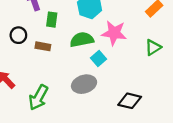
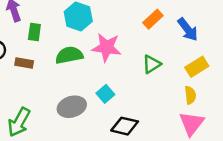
cyan square: (98, 59) -> (105, 94), moved

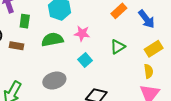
pink star: (107, 47) -> (82, 33), size x0.7
cyan square: (105, 94) -> (85, 60), moved

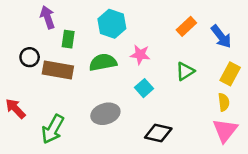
brown rectangle: (17, 46) -> (58, 70), size x1.6
yellow rectangle: (154, 49) -> (230, 74), turned -30

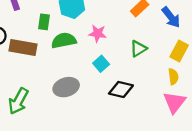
green rectangle: (68, 39) -> (44, 22), moved
black diamond: (158, 133) -> (121, 89), moved

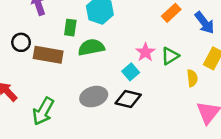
pink star: (98, 33) -> (145, 52), moved, turned 30
yellow semicircle: (173, 77) -> (192, 78), moved
black diamond: (121, 89) -> (128, 99), moved

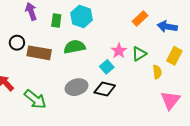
blue arrow: (205, 23) -> (167, 27), turned 138
green rectangle: (70, 28) -> (56, 21), moved
green arrow: (43, 111) -> (35, 99), turned -80

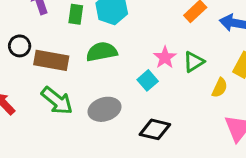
yellow semicircle: (157, 72) -> (220, 88), turned 32
black diamond: (105, 89) -> (155, 129), moved
green arrow: (35, 99) -> (57, 101), moved

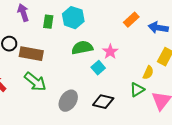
green semicircle: (102, 52) -> (82, 48), moved
green triangle: (194, 62) -> (137, 90), moved
gray ellipse: (104, 109) -> (68, 101), moved, turned -40

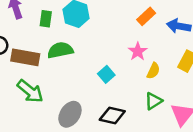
green semicircle: (82, 48) -> (60, 50), moved
pink star: (110, 52) -> (138, 51), moved
yellow semicircle: (148, 73) -> (153, 71), moved

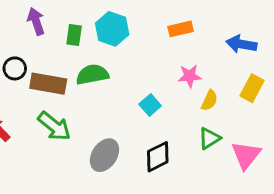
orange rectangle: (146, 16) -> (181, 29), moved, turned 30
pink star: (138, 51) -> (190, 76), turned 30
black diamond: (112, 115) -> (158, 157), turned -40

